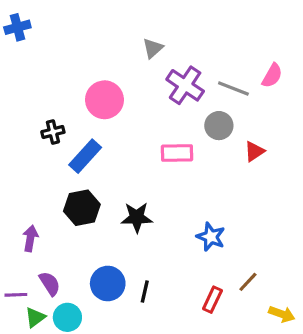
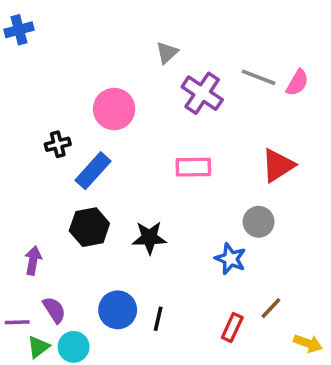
gray line: (233, 89) -> (259, 77), moved
gray circle: (219, 126) -> (259, 222), moved
red triangle: (254, 151) -> (278, 165), size x1.5

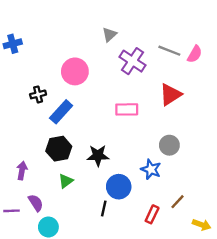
blue cross: (19, 30) -> (13, 44), moved
red triangle: (278, 165) -> (171, 94), moved
blue circle: (118, 310) -> (119, 187), moved
green triangle: (38, 347) -> (66, 181), moved

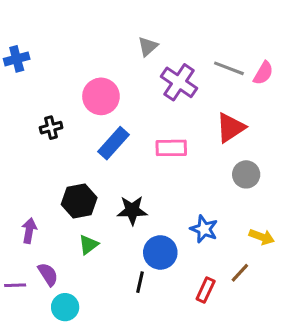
blue rectangle: (61, 112) -> (113, 143), moved
gray circle: (169, 145) -> (246, 174), moved
yellow arrow: (202, 225) -> (262, 237), moved

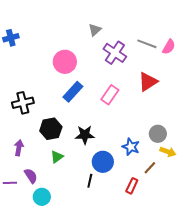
black cross: (51, 128) -> (23, 103), moved, size x1.5
pink rectangle: (171, 148) -> (110, 95), turned -54
gray circle: (246, 174) -> (158, 134), moved
brown line: (240, 273) -> (150, 168), moved

